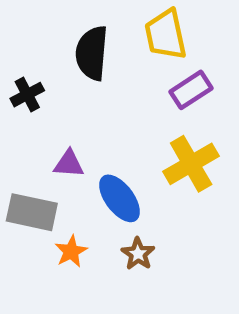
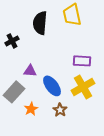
purple rectangle: (191, 90) -> (82, 61), moved, turned 36
yellow cross: (191, 164) -> (83, 87), moved
gray rectangle: (32, 212) -> (14, 92), turned -60

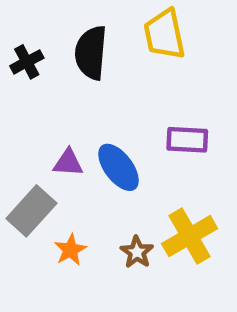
black cross: (12, 41) -> (27, 62), moved
blue ellipse: (52, 86) -> (118, 167), moved
yellow cross: (83, 87) -> (190, 236), moved

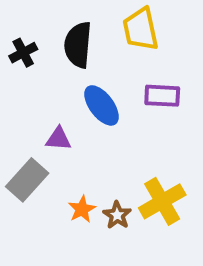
purple rectangle: (187, 140) -> (162, 96), moved
blue ellipse: (118, 167) -> (102, 105), moved
orange star: (70, 250) -> (82, 209), moved

